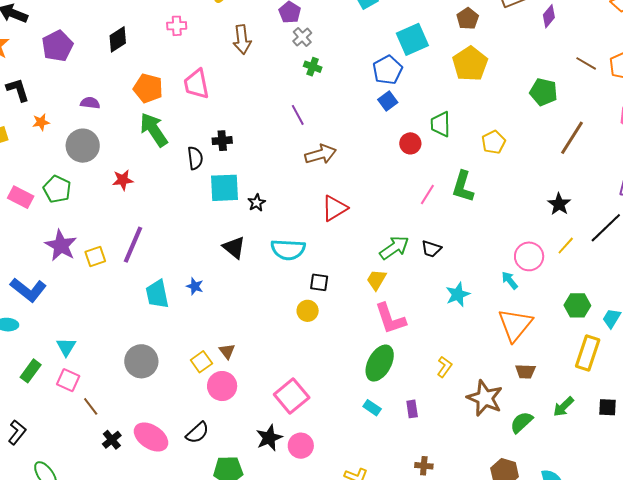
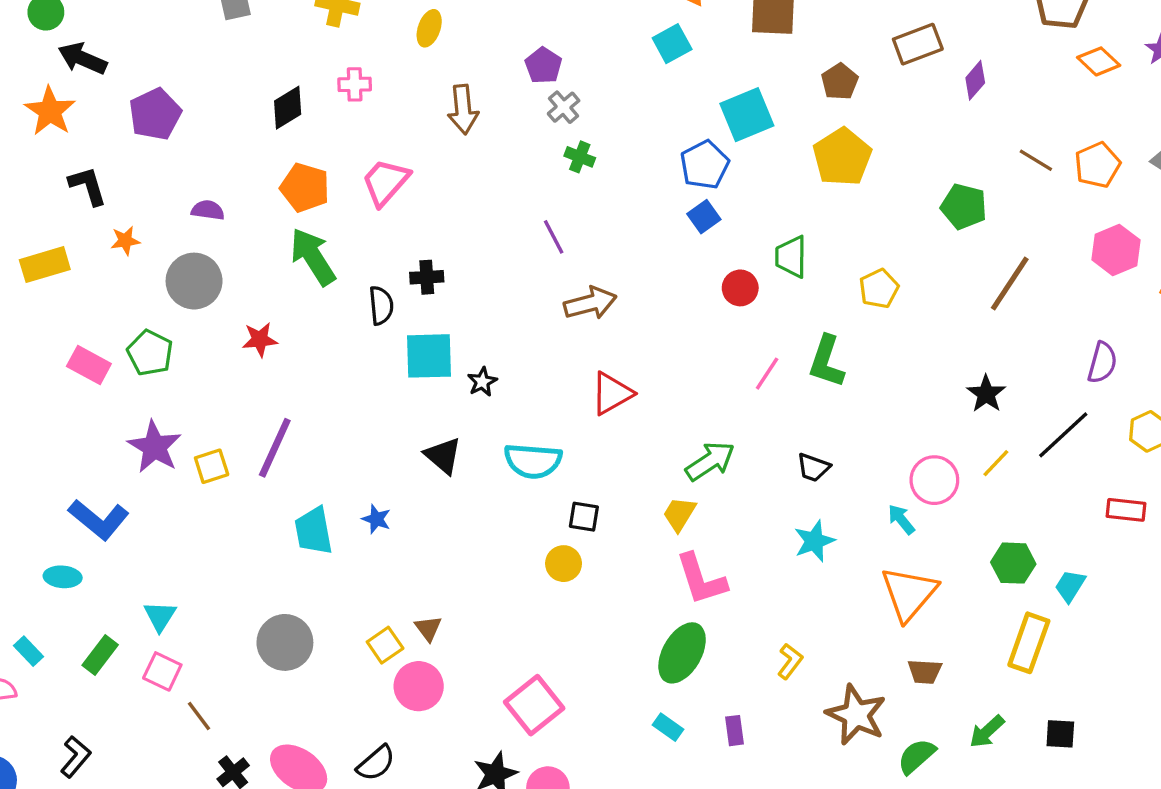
black diamond: (118, 39) -> (288, 108), moved
pink trapezoid: (196, 84) -> (386, 182), turned 52
black trapezoid: (431, 249) -> (813, 467), moved

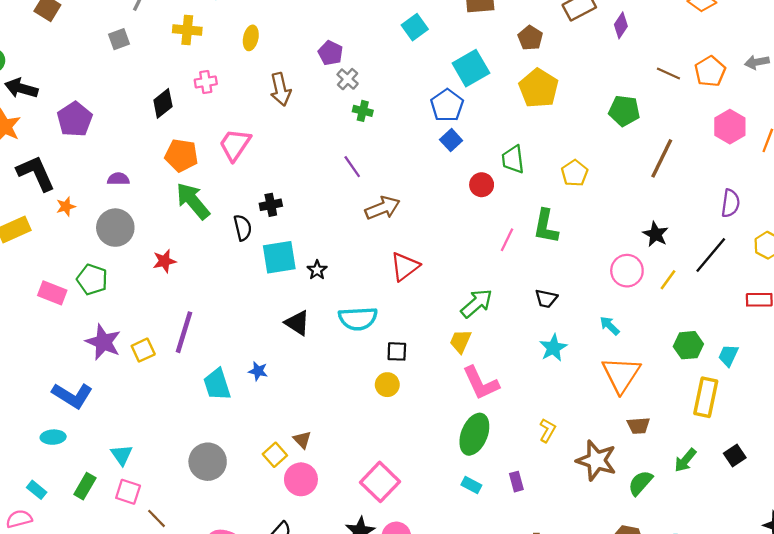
black L-shape: (88, 186) -> (36, 173), size x1.4
pink circle: (934, 480) -> (627, 271), moved
black square: (1060, 734) -> (735, 455), turned -30

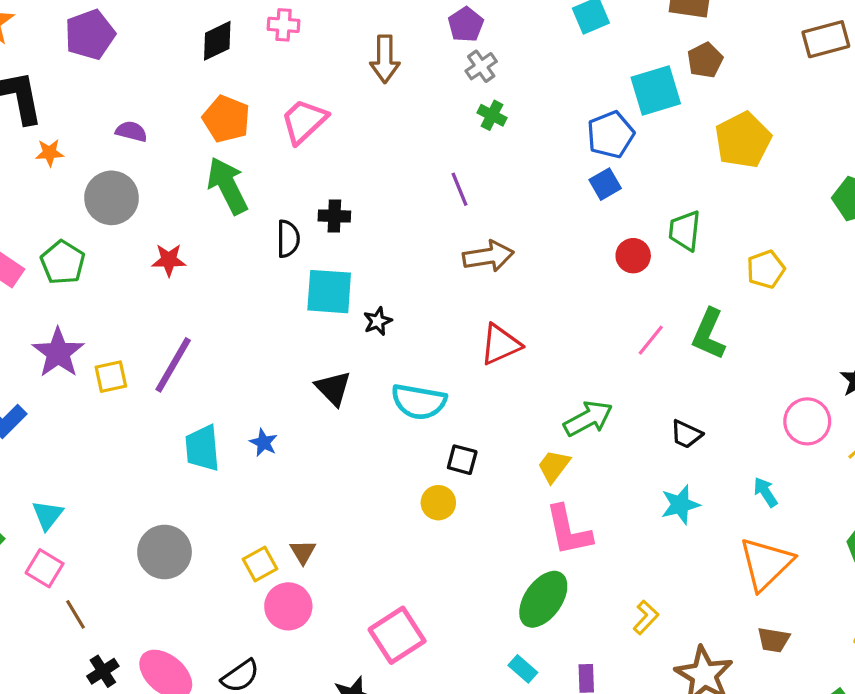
brown pentagon: (530, 38) -> (705, 60), moved

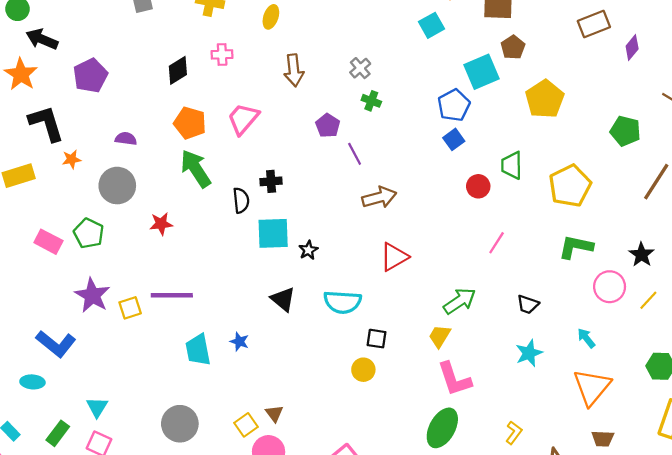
purple pentagon: (466, 24) -> (328, 126), moved
yellow pentagon: (766, 269) -> (570, 186), size x1.6
green L-shape: (709, 334) -> (576, 247), moved, turned 84
purple line: (173, 365) -> (172, 295), turned 66

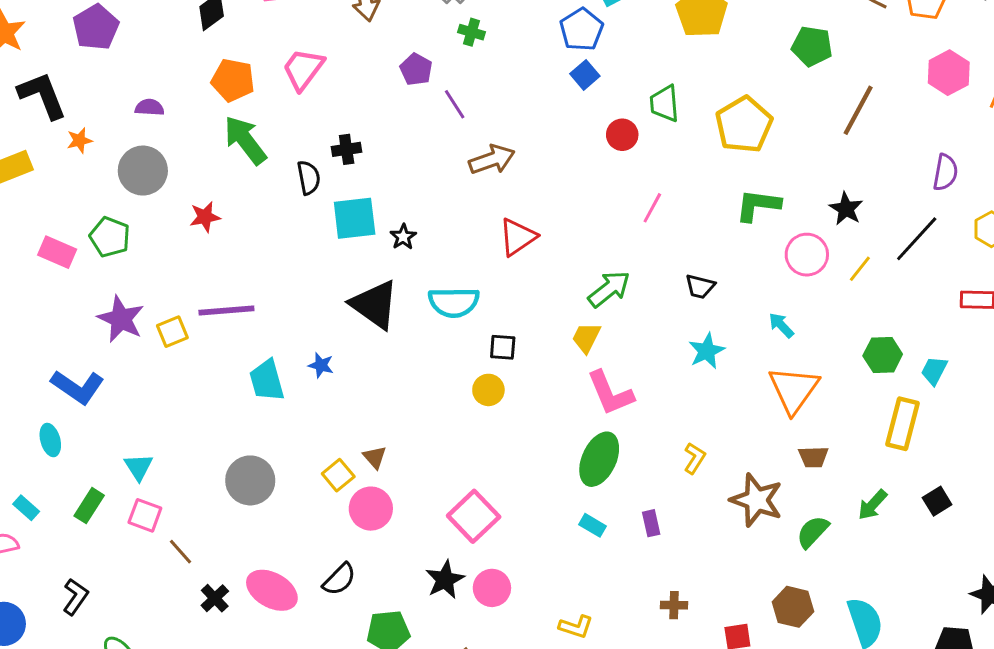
black triangle: (283, 299) -> (375, 305), size x1.5
cyan ellipse: (32, 382) -> (50, 440), turned 75

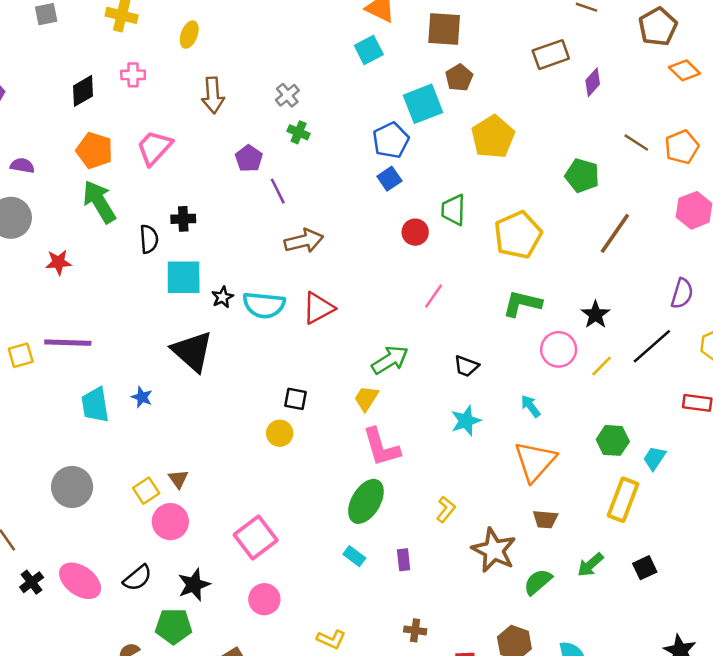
cyan semicircle: (454, 302) -> (264, 305), moved
black star: (445, 580) -> (194, 585), moved

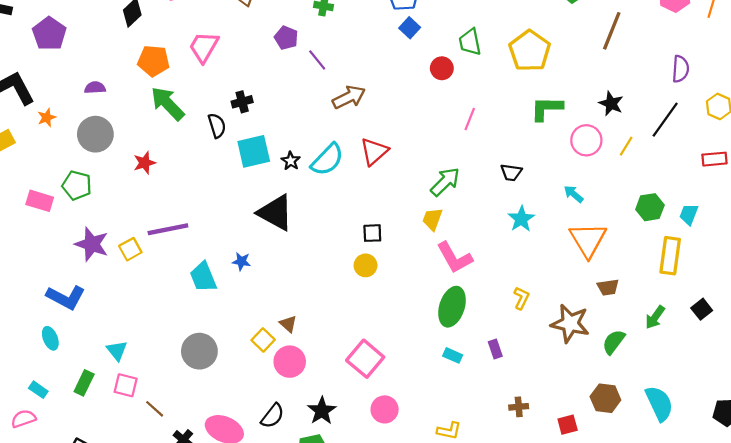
cyan semicircle: (264, 305) -> (327, 160), turned -39

